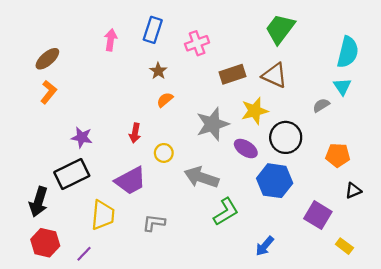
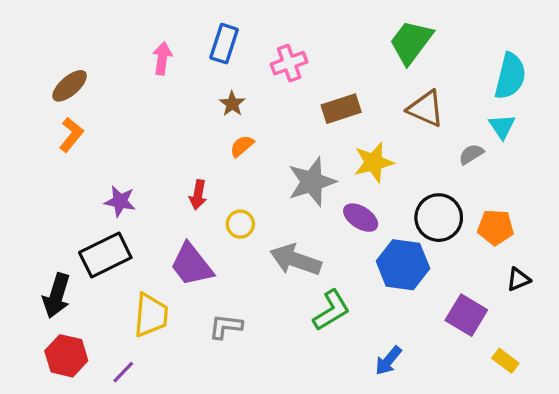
brown triangle: (275, 75) -> (426, 109), moved
black circle: (286, 137) -> (439, 218), moved
purple trapezoid: (131, 181) -> (192, 265), turned 80

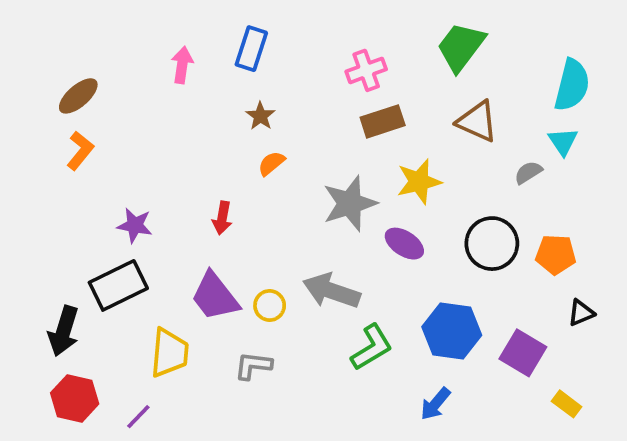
pink cross: (289, 63) -> (366, 70), moved
yellow circle: (240, 224) -> (270, 305), moved
blue hexagon: (403, 265) -> (452, 331), moved

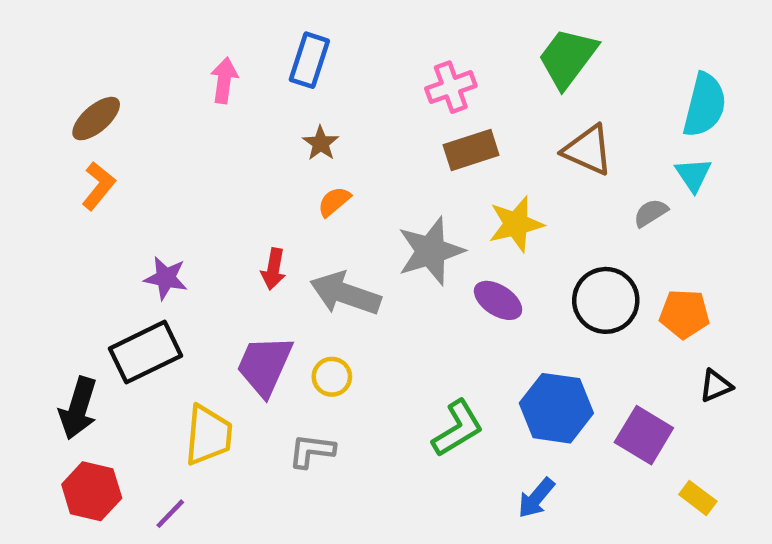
gray arrow: (332, 291) -> (345, 294), moved
purple trapezoid: (215, 296) -> (265, 366), turned 62

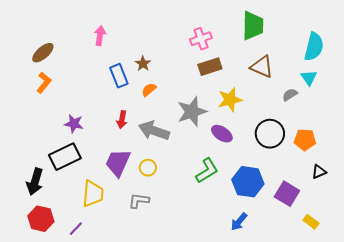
green trapezoid: (568, 58) -> (253, 26), turned 144
blue rectangle: (309, 60) -> (119, 76), moved, turned -40
green L-shape: (458, 428) -> (207, 171), moved

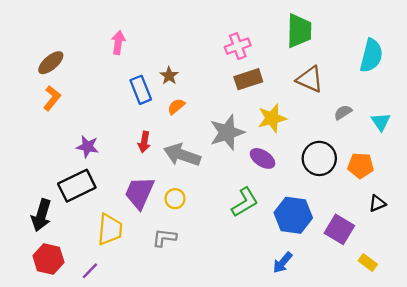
cyan triangle: (309, 78) -> (381, 122), moved

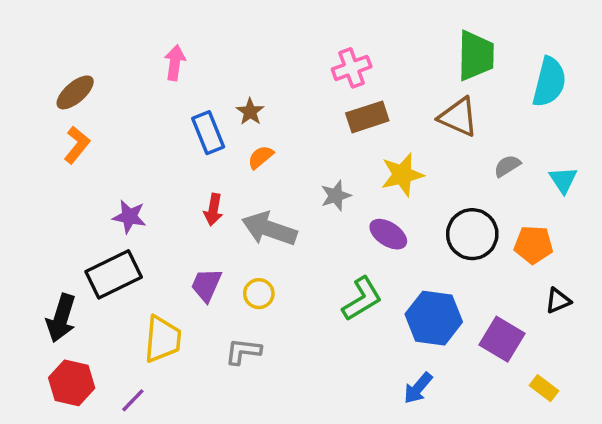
green trapezoid: (299, 31) -> (476, 56), moved
gray star: (227, 132) -> (336, 196), size x0.6
purple trapezoid: (140, 193) -> (206, 285), size x0.7

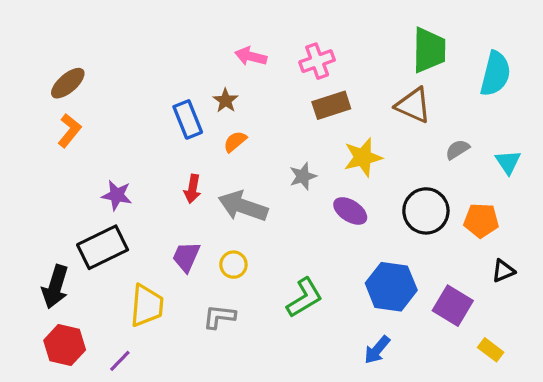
pink arrow: (175, 63) -> (251, 56), moved, turned -84
green L-shape: (362, 299) -> (304, 298), moved

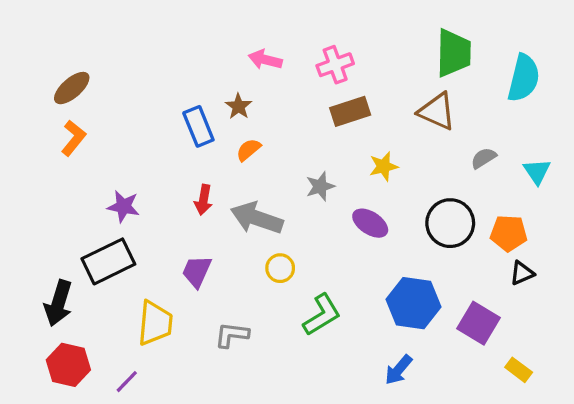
yellow star: (363, 157) -> (384, 166), size x0.7
yellow circle: (233, 265) -> (280, 268), moved
black triangle: (503, 271) -> (522, 273), moved

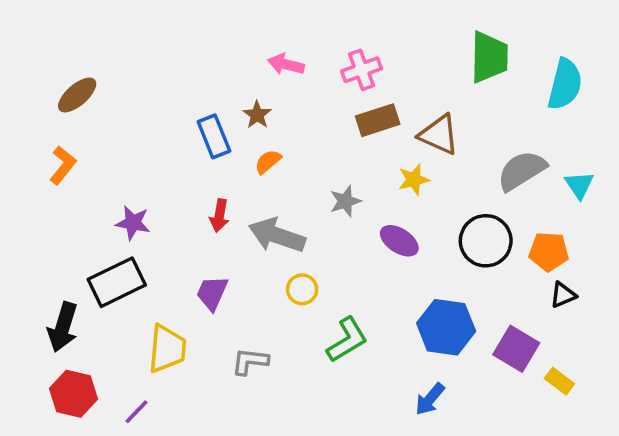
brown triangle: (437, 111) -> (439, 135), moved
orange L-shape: (73, 138) -> (63, 165), moved
gray semicircle: (484, 158) -> (522, 171), size x1.8
yellow rectangle: (519, 370) -> (559, 381), moved

